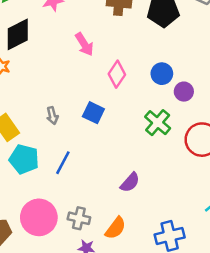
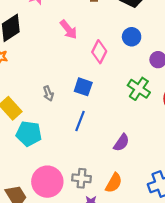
blue circle: (162, 74) -> (132, 37), moved
blue line: (63, 163) -> (80, 121), moved

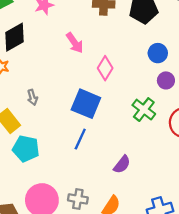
blue circle: (132, 37) -> (158, 53), moved
blue square: (83, 87) -> (86, 104), size x1.5
gray arrow: (48, 94) -> (32, 97), moved

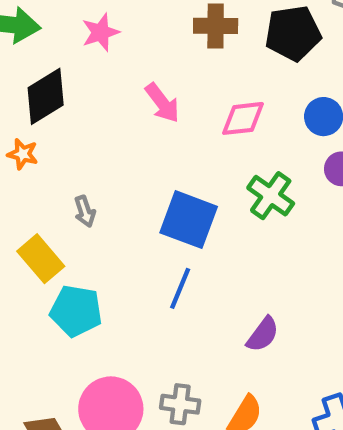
pink diamond: (105, 68) -> (243, 118), moved, turned 55
green cross: (144, 110) -> (271, 196), moved

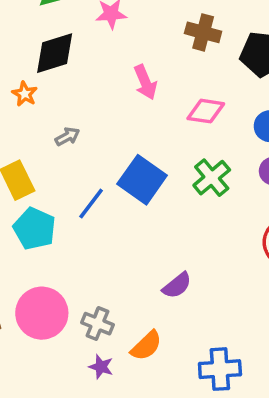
gray arrow: (85, 211) -> (67, 137), moved, turned -115
blue line: (180, 288) -> (91, 204), moved

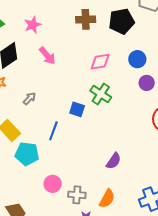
pink arrow: (145, 82) -> (47, 56), moved
green cross: (212, 178) -> (101, 94), moved
blue square: (142, 180) -> (77, 109), size x0.6
pink circle: (42, 313) -> (53, 184), moved, size x0.6

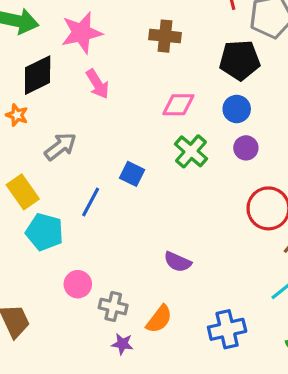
black pentagon: (122, 21) -> (240, 60), moved
pink star: (33, 25) -> (82, 33), size x1.5
green cross: (101, 94) -> (191, 151), moved
gray arrow: (29, 98) -> (60, 147), size x1.5
purple semicircle: (114, 161) -> (178, 262), turned 72

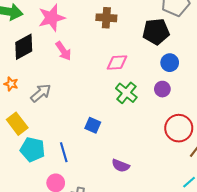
blue circle: (237, 109) -> (170, 63), moved
orange star: (17, 115) -> (11, 84), moved
blue square: (132, 174) -> (93, 125), moved
blue line: (91, 202) -> (64, 152), moved, turned -42

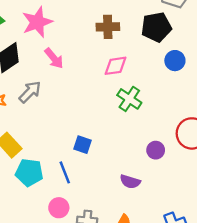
brown cross: (106, 18) -> (108, 27), moved
purple circle: (162, 89) -> (156, 150), moved
gray arrow: (41, 93) -> (30, 92), moved
blue square: (93, 125) -> (83, 145), moved

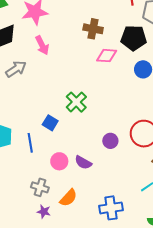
pink diamond: (115, 66) -> (107, 56), moved
green cross: (129, 99) -> (76, 102), moved
pink circle: (59, 208) -> (59, 161), moved

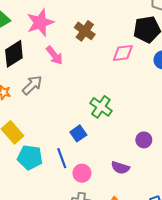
brown cross: (93, 29) -> (85, 31), moved, turned 36
blue square: (50, 123) -> (78, 133), turned 35
pink circle: (59, 161) -> (82, 173), moved

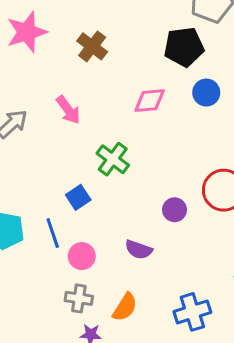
pink diamond: (123, 53) -> (150, 101), moved
pink arrow: (54, 55) -> (68, 110), moved

